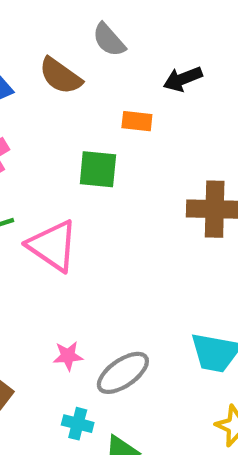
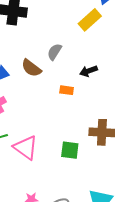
gray semicircle: (109, 40) -> (54, 52), turned 72
green square: (98, 169) -> (70, 150), moved

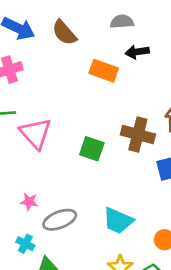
gray semicircle: (54, 52) -> (122, 22), moved, turned 42
orange rectangle: (67, 90) -> (104, 71), size x1.5

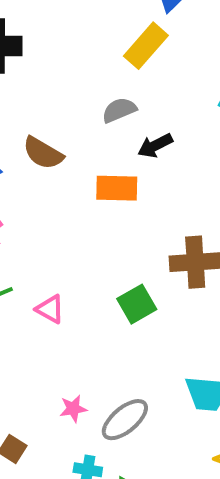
pink triangle: (36, 133) -> (50, 309), size x0.6
green square: (92, 149) -> (137, 304), turned -30

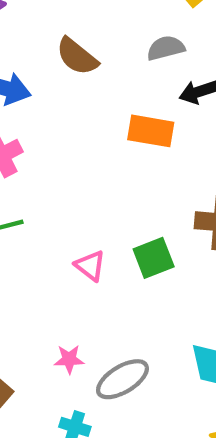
brown semicircle: (43, 153) -> (77, 56), moved
pink triangle: (50, 309) -> (90, 266), moved

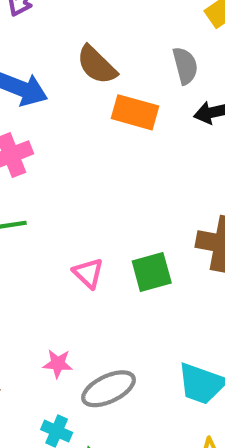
gray semicircle: (166, 48) -> (185, 66), turned 84
orange rectangle: (151, 131) -> (135, 112), moved

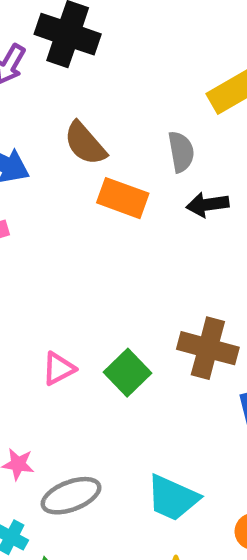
green square: (152, 272) -> (128, 373), turned -33
pink triangle: (88, 273) -> (59, 369), turned 44

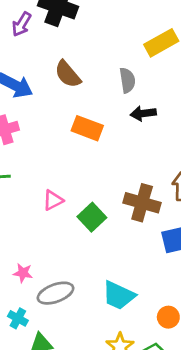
orange rectangle: (123, 198) -> (87, 128), moved
pink triangle: (59, 369) -> (53, 200), moved

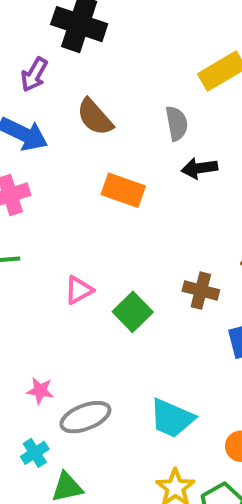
purple arrow: (22, 24) -> (34, 74), moved
brown cross: (142, 203) -> (201, 291), size x0.7
cyan cross: (18, 318) -> (35, 453), turned 30

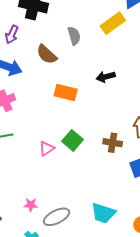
gray semicircle: (177, 123) -> (74, 36), moved
green square: (133, 312) -> (72, 140), moved

